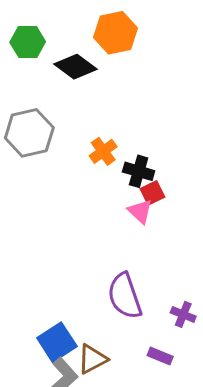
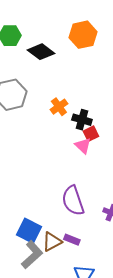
orange hexagon: (115, 33) -> (83, 35), moved
blue square: (57, 342) -> (29, 231), turned -30
purple rectangle: (160, 356) -> (72, 240), moved

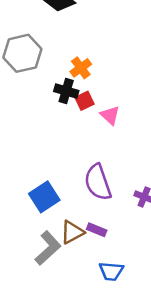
black cross: (82, 120) -> (66, 91), moved
red square: (91, 134) -> (84, 101), moved
blue square: (29, 231) -> (44, 197), moved, turned 30

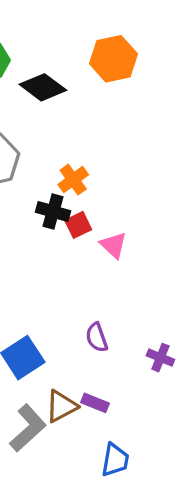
purple semicircle: (98, 182) -> (97, 337), size x0.6
blue trapezoid: (111, 271) -> (115, 460), turned -85

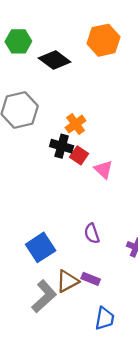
red square: (78, 225) -> (79, 155), turned -30

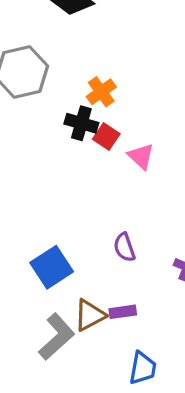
purple rectangle: (91, 279) -> (123, 312), turned -30

